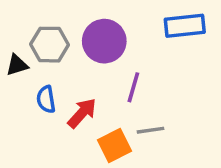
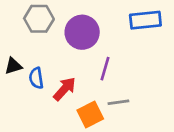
gray hexagon: (49, 45) -> (39, 19), moved
black triangle: (17, 65) -> (13, 66), moved

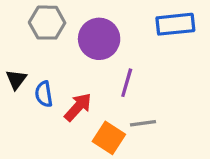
black triangle: (13, 66) -> (16, 79), turned -36
orange square: (90, 114) -> (109, 138), turned -30

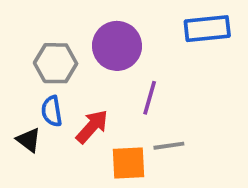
gray hexagon: (47, 23) -> (56, 63), moved
black triangle: (16, 79) -> (29, 140), moved, turned -30
orange square: (109, 138) -> (129, 163), turned -36

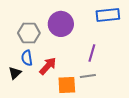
purple line: (150, 98) -> (92, 53), moved
black triangle: (29, 140) -> (15, 73), turned 40

